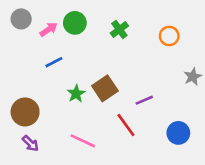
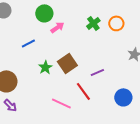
pink arrow: (49, 29) -> (57, 27), moved
green cross: (119, 29) -> (93, 23), moved
pink line: (83, 141) -> (61, 103), moved

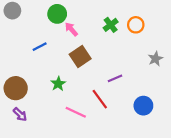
pink arrow: (57, 27) -> (71, 29), turned -96
brown square: (67, 63) -> (80, 56), moved
green star: (45, 67) -> (58, 84), moved

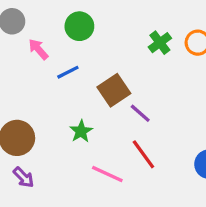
pink arrow: (71, 29) -> (38, 49), moved
blue line: (40, 47) -> (68, 72), moved
purple line: (115, 78) -> (140, 113), moved, turned 64

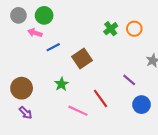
green circle: (79, 26) -> (44, 15), moved
pink arrow: (38, 49) -> (35, 33), turned -32
purple line: (140, 113) -> (129, 80), moved

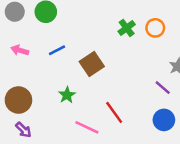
pink arrow: (35, 33) -> (20, 50), moved
purple line: (129, 80) -> (163, 88), moved

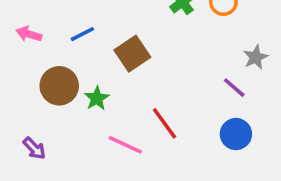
brown circle: (18, 100) -> (59, 86), moved

